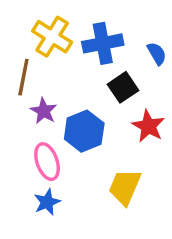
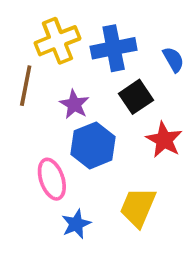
yellow cross: (52, 37) -> (57, 41), turned 36
purple star: (44, 111) -> (74, 104), moved
blue star: (47, 202) -> (76, 224), moved

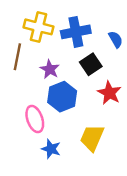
yellow cross: (57, 41) -> (39, 27), turned 36
blue star: (76, 224) -> (51, 149), turned -30

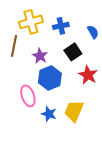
yellow cross: (39, 27) -> (31, 22), turned -30
blue cross: (76, 32) -> (61, 26), size x0.7
blue star: (51, 149) -> (49, 114), moved

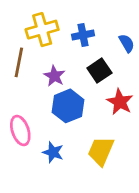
pink ellipse: (28, 96) -> (20, 130), moved
blue star: (49, 114) -> (53, 152), moved

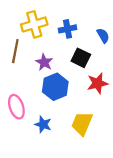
black square: (99, 70) -> (81, 58), turned -30
red star: (120, 102) -> (98, 83), turned 30

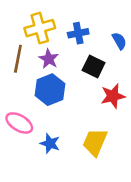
purple star: (44, 62) -> (49, 59), moved
blue hexagon: (55, 87) -> (50, 90), moved
pink ellipse: (16, 107) -> (19, 123), turned -40

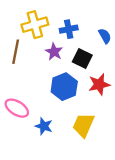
purple star: (49, 59) -> (54, 52), moved
blue hexagon: (50, 90) -> (64, 87), moved

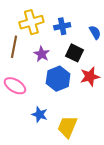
purple star: (54, 52) -> (42, 54), moved
pink ellipse: (17, 108) -> (15, 86), moved
yellow trapezoid: (83, 125) -> (67, 127), moved

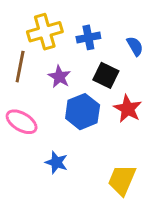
red star: (90, 77) -> (128, 109), turned -30
yellow trapezoid: (67, 127) -> (122, 180), moved

